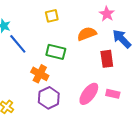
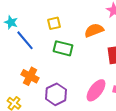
yellow square: (52, 16) -> (54, 23), moved
orange cross: (40, 74) -> (30, 76), moved

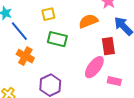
orange cross: (30, 76) -> (25, 56), moved
pink ellipse: (96, 90) -> (94, 67), moved

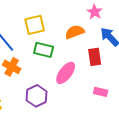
yellow square: (48, 14) -> (35, 25), size x1.5
pink ellipse: (94, 67) -> (66, 73), moved

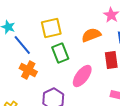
green rectangle: (44, 50) -> (60, 53), turned 54

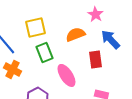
pink ellipse: (82, 76) -> (66, 75), turned -70

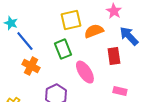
yellow square: (35, 27) -> (71, 20), moved

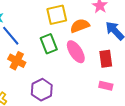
red rectangle: (114, 56) -> (106, 59), moved
pink ellipse: (85, 72) -> (76, 52), moved

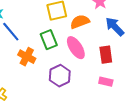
orange cross: (17, 61) -> (27, 57), moved
purple hexagon: (42, 90) -> (60, 76), moved

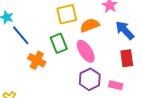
red rectangle: (106, 55) -> (127, 58), moved
purple hexagon: (60, 76) -> (90, 79), moved

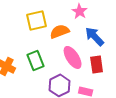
green rectangle: (59, 43) -> (36, 60), moved
pink ellipse: (86, 51) -> (73, 57), moved

